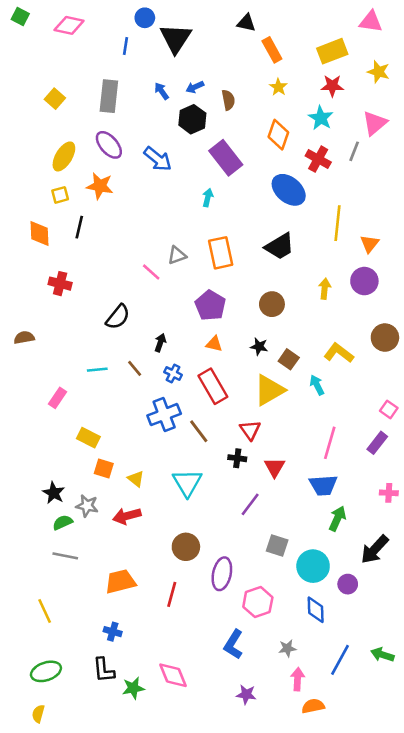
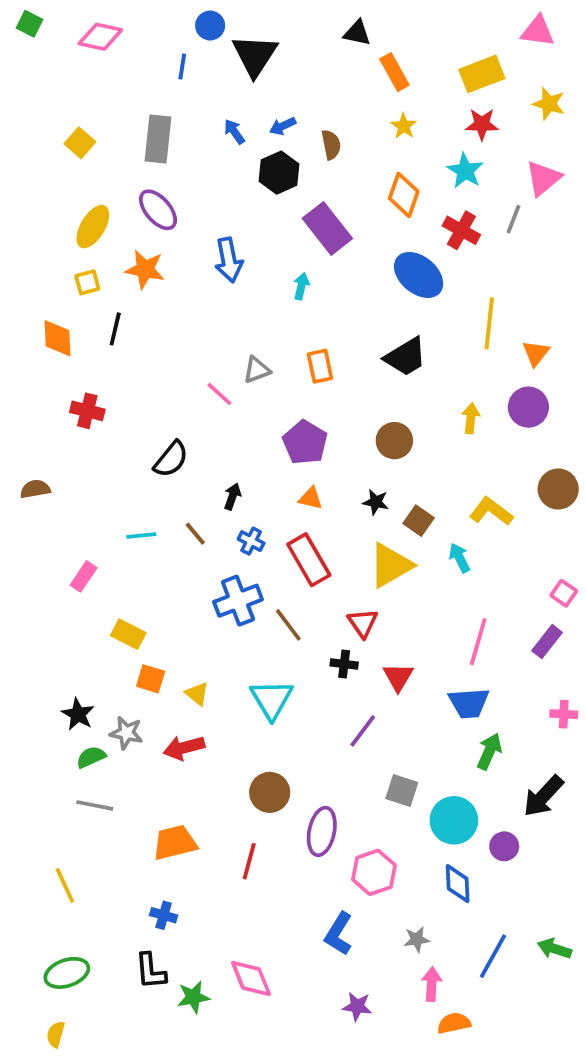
blue arrow: (158, 159) -> (229, 260), moved, turned 40
orange rectangle: (221, 253) -> (320, 366), size x0.7

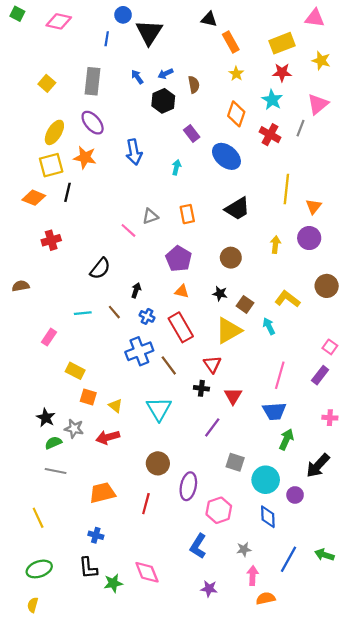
purple rectangle: (327, 228) -> (192, 134), size x0.6
blue ellipse: (419, 275) -> (226, 156), moved
yellow square: (87, 282) -> (51, 165), size x1.6
orange diamond: (58, 338) -> (34, 198), turned -65
red cross: (87, 411) -> (51, 240), turned -30

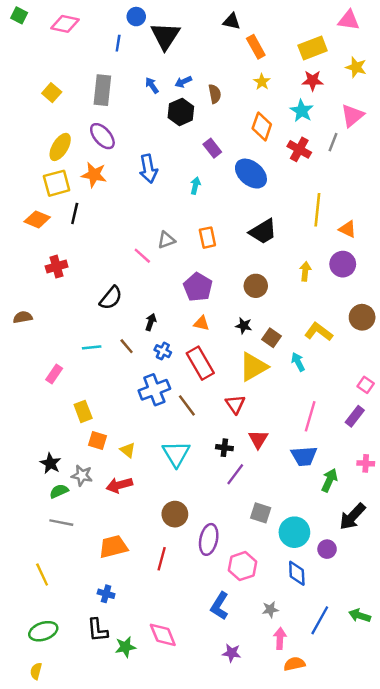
orange triangle: (314, 206) -> (348, 229), turned -42
yellow rectangle: (75, 371) -> (83, 411), turned 42
black cross: (201, 388) -> (224, 448), moved
green arrow: (286, 439) -> (329, 480), moved

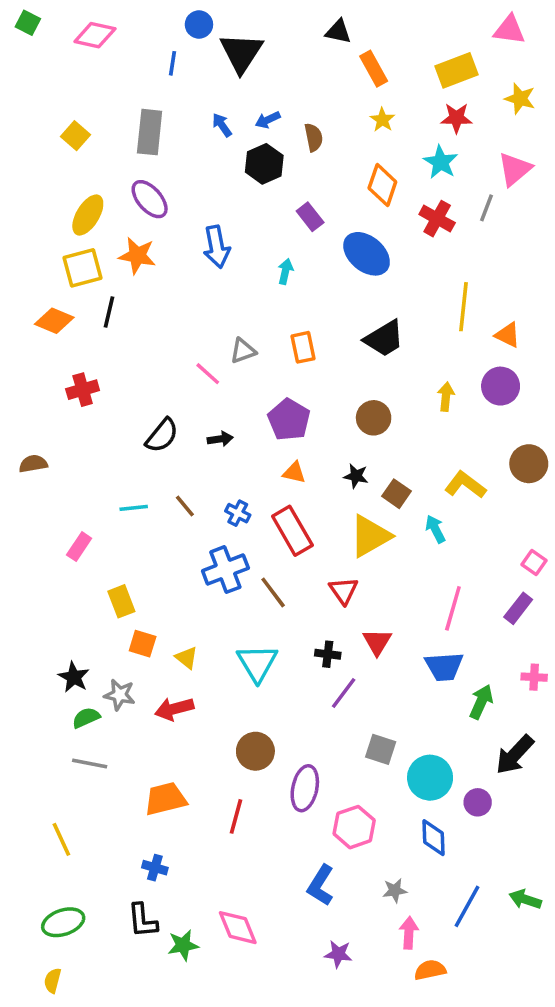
black arrow: (151, 322) -> (220, 439), moved, turned 63

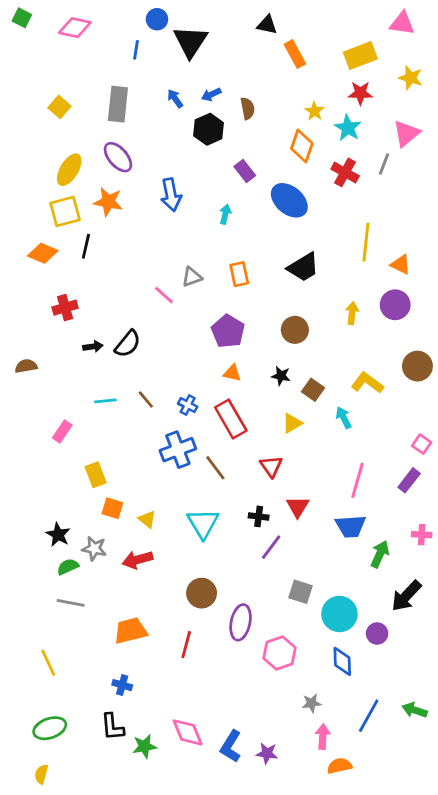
yellow star: (382, 120) -> (314, 111), moved
black arrow: (220, 439) -> (93, 347), moved
yellow triangle: (370, 536) -> (292, 423), size x0.6
blue L-shape: (321, 885) -> (231, 746), moved

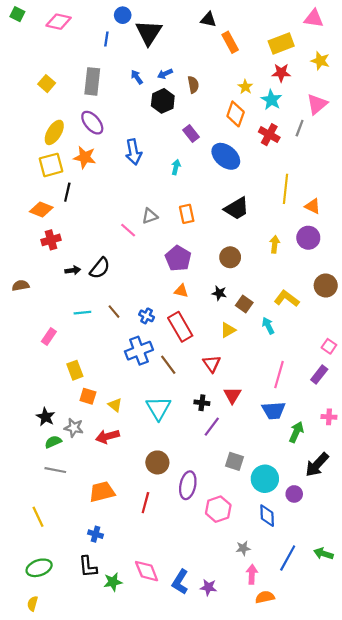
orange diamond: (43, 253) -> (41, 209), moved

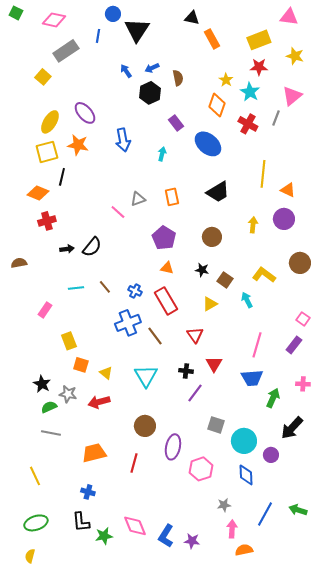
gray rectangle: (92, 81) -> (66, 51), moved, turned 50

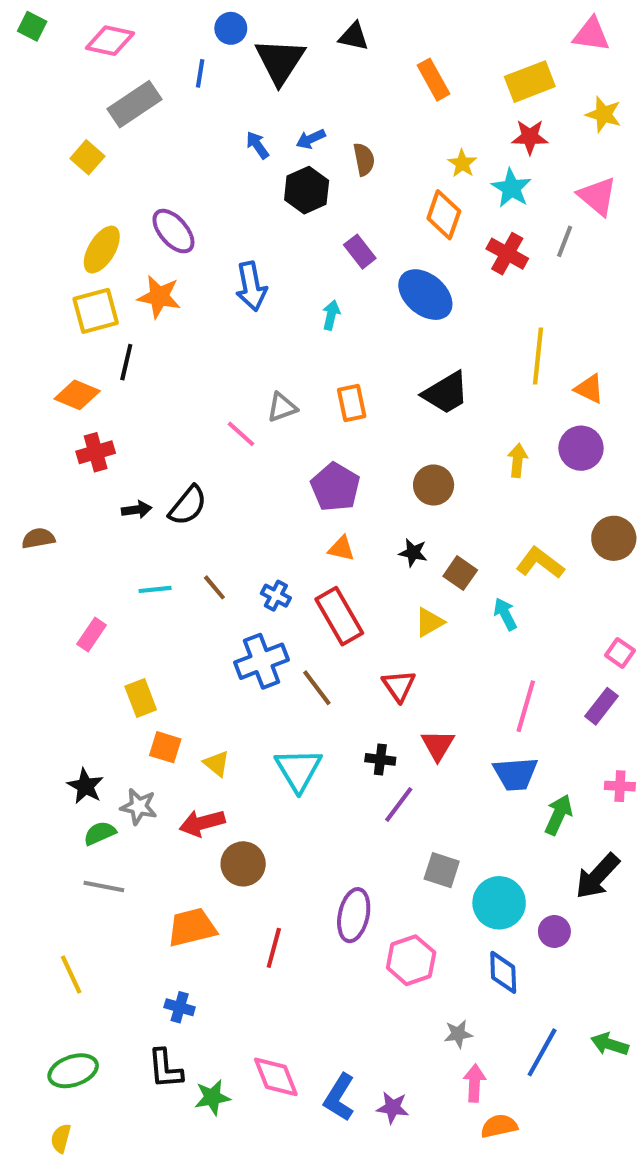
black triangle: (192, 18) -> (354, 37), moved
pink triangle: (292, 96) -> (597, 196), turned -40
brown circle: (145, 426) -> (243, 864), moved

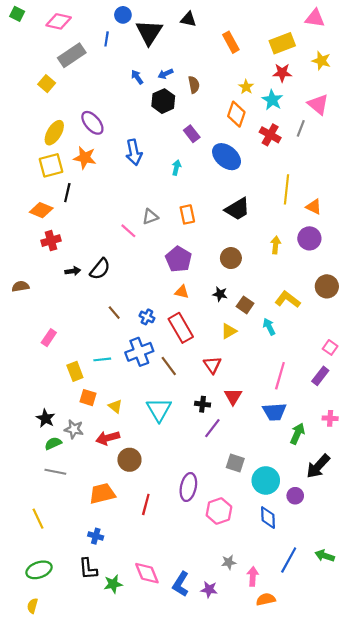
cyan line: (155, 589) -> (102, 359), moved
gray star: (458, 1034) -> (229, 562), moved

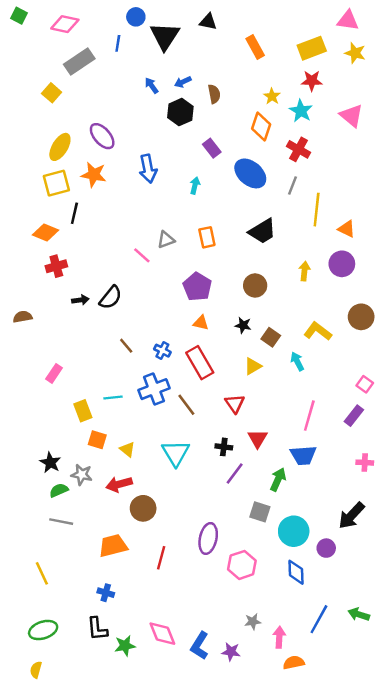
yellow star: (321, 61) -> (355, 53), moved
gray line: (301, 128) -> (292, 186), moved
green arrow: (297, 434) -> (278, 479), moved

